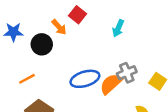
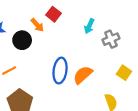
gray cross: (127, 73) -> (111, 39), moved
blue ellipse: (85, 79) -> (60, 71), turned -65

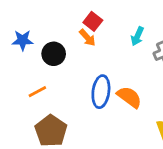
orange arrow: (37, 25) -> (87, 38), moved
orange semicircle: (83, 75) -> (129, 97), turned 78

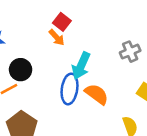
cyan arrow: (137, 36) -> (81, 66), moved, size x1.5
black circle: (54, 54) -> (21, 70), moved

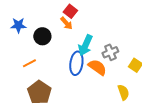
gray cross: (130, 52) -> (110, 52), moved
black circle: (21, 70) -> (42, 36), moved

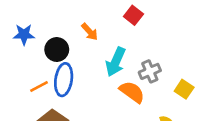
red square: (70, 11) -> (133, 15), moved
blue ellipse: (76, 63) -> (64, 80), moved

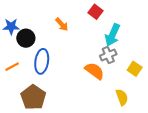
black circle: (57, 50) -> (26, 38), moved
cyan arrow: (116, 62) -> (112, 35), moved
orange line: (39, 86) -> (12, 67), moved

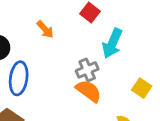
gray cross: (108, 55) -> (87, 70), moved

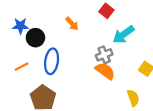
cyan arrow: (112, 43) -> (123, 34), turned 30

